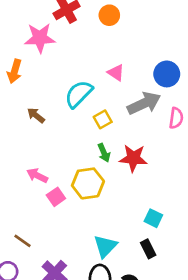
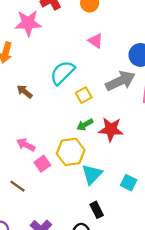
pink triangle: (116, 73) -> (95, 41), moved
green arrow: (104, 153) -> (85, 125), turned 84
brown line: (23, 241) -> (17, 186), moved
cyan triangle: (105, 246) -> (92, 174), moved
black rectangle: (148, 249) -> (97, 210), moved

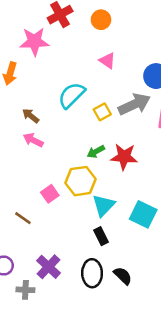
yellow square: (84, 95) -> (102, 112), moved
pink arrow: (26, 145) -> (33, 140), moved
cyan square: (129, 183) -> (143, 214), size x1.5
black rectangle: (97, 210) -> (101, 236), moved

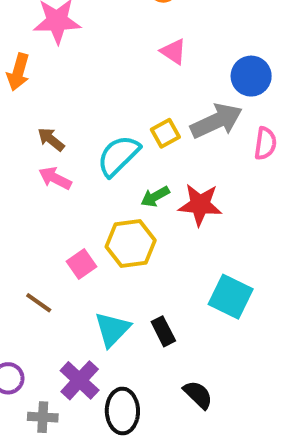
cyan semicircle: (72, 95) -> (118, 156), moved
cyan triangle: (104, 205) -> (112, 329), moved
black ellipse: (92, 273) -> (122, 411), moved

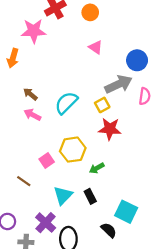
yellow square: (165, 133) -> (102, 105), moved
green arrow: (155, 197) -> (97, 168), moved
cyan square: (231, 297) -> (126, 212), moved

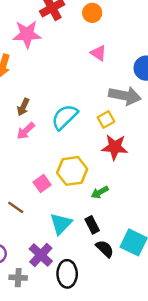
gray arrow: (119, 84) -> (125, 96), turned 36
brown arrow: (30, 94) -> (23, 107), turned -104
pink arrow: (32, 115) -> (26, 131), turned -70
black semicircle: (109, 230) -> (105, 249), moved

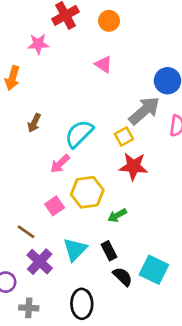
pink star: (27, 34) -> (38, 44), size x0.7
pink triangle: (98, 53) -> (104, 64), moved
gray arrow: (125, 96) -> (144, 111), turned -52
pink arrow: (26, 131) -> (60, 164), moved
purple cross: (41, 255) -> (40, 262), moved

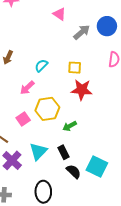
gray arrow: (144, 111) -> (82, 32), moved, size x0.7
cyan semicircle: (79, 134) -> (41, 65), size x0.6
yellow square: (124, 136) -> (75, 68), turned 32

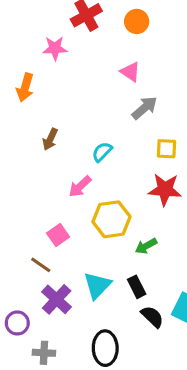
gray arrow: (82, 32) -> (144, 108), moved
yellow square: (75, 68) -> (166, 149), moved
pink square: (23, 119) -> (58, 235), moved

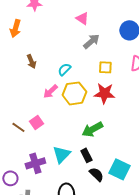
brown arrow: (50, 139) -> (31, 61), turned -48
yellow hexagon: (111, 219) -> (74, 93), moved
green arrow: (146, 246) -> (92, 129), size x1.5
brown line: (41, 265) -> (18, 127), moved
purple cross: (57, 299) -> (35, 163), turned 30

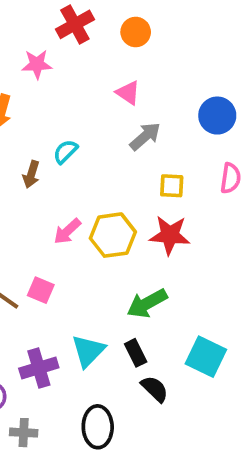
brown arrow: (31, 61) -> (31, 174), turned 40
cyan semicircle: (64, 69) -> (65, 152), moved
pink square: (36, 122) -> (41, 290), turned -32
cyan square: (119, 169) -> (206, 357), moved

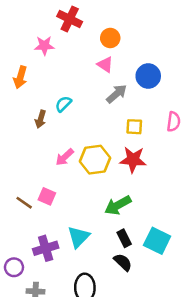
red cross: (75, 24) -> (70, 19), turned -35
orange circle: (136, 32) -> (110, 38), moved
blue circle: (217, 116) -> (148, 76), moved
black rectangle: (136, 353) -> (124, 238), moved

